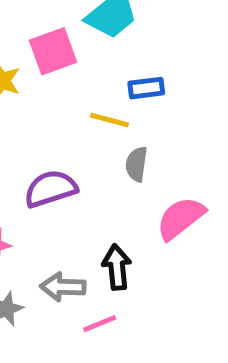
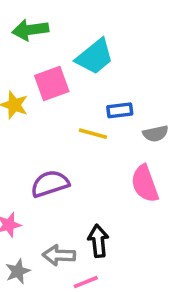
gray semicircle: (136, 164) -> (156, 134), moved, turned -110
pink semicircle: (181, 218) -> (145, 184), moved, turned -72

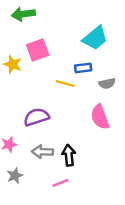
cyan trapezoid: (95, 57) -> (95, 38), moved
gray arrow: (59, 255) -> (42, 152), moved

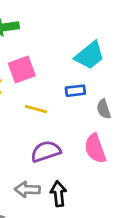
yellow line: (65, 83) -> (36, 109), moved
gray semicircle: (107, 83) -> (104, 109), turned 84
purple semicircle: (36, 117) -> (46, 151), moved

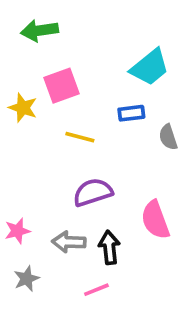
pink semicircle: (95, 149) -> (155, 220), moved

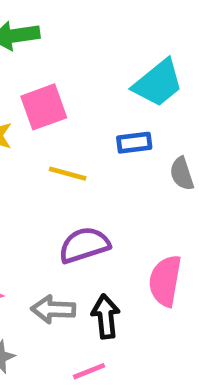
pink semicircle: (155, 220) -> (165, 281), turned 30

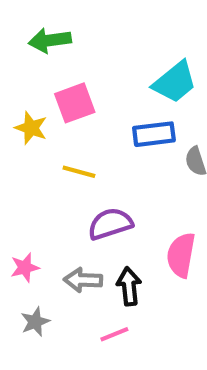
blue rectangle: (134, 143) -> (154, 134), size x1.4
yellow line: (68, 174) -> (79, 172), moved

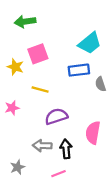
pink star: (25, 268) -> (12, 108), moved

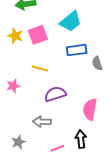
cyan trapezoid: (90, 43) -> (71, 21), moved
yellow star: (15, 67) -> (15, 36), moved
black arrow: (66, 149) -> (81, 139), moved

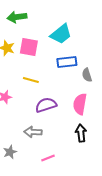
pink square: (38, 35) -> (29, 47), turned 30
pink semicircle: (90, 109) -> (80, 104), moved
black arrow: (81, 139) -> (81, 133), moved

